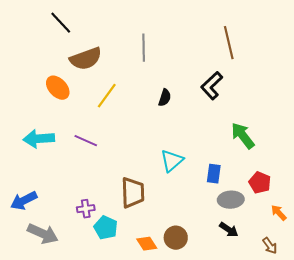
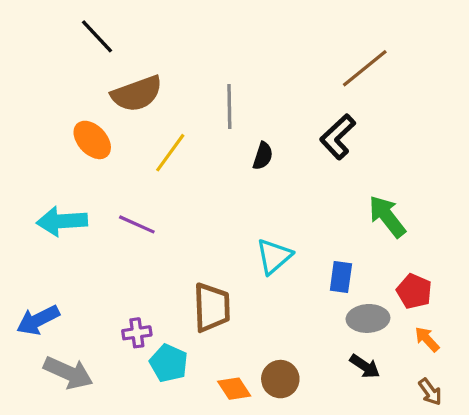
brown line: (229, 43) -> (365, 68), turned 64
gray line: (144, 48) -> (229, 106), moved
orange arrow: (279, 213) -> (427, 339), moved

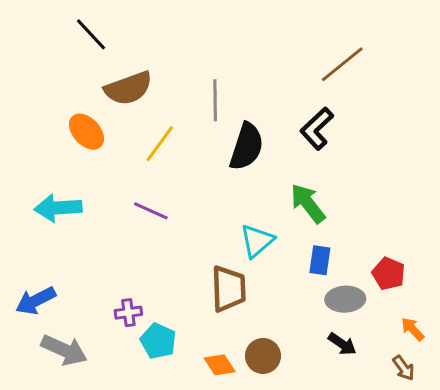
black semicircle: (263, 156) -> (247, 147), size x1.8
green arrow: (387, 216) -> (308, 203), moved
purple line: (137, 224) -> (151, 211), moved
brown trapezoid: (212, 307) -> (229, 289), moved
orange arrow: (427, 339) -> (413, 329), moved

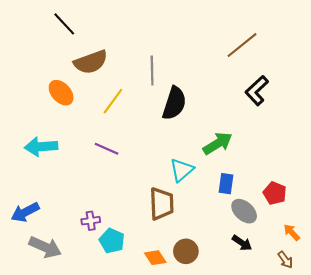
black L-shape: (317, 129) -> (257, 91), moved
green arrow: (308, 203) -> (218, 143), turned 96
gray ellipse: (345, 299) -> (244, 211), turned 45

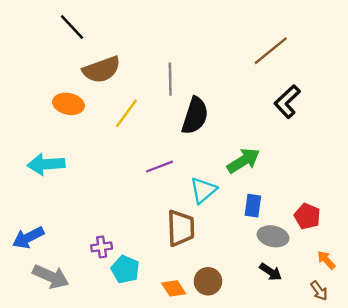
orange ellipse: (61, 93) -> (68, 104), turned -35
purple line: (107, 149) -> (160, 167), moved, turned -45
gray ellipse: (244, 211) -> (273, 236), turned -30

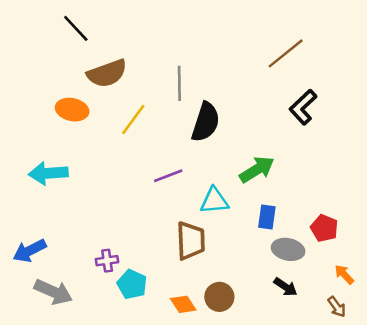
cyan triangle: (203, 190) -> (214, 201), turned 36

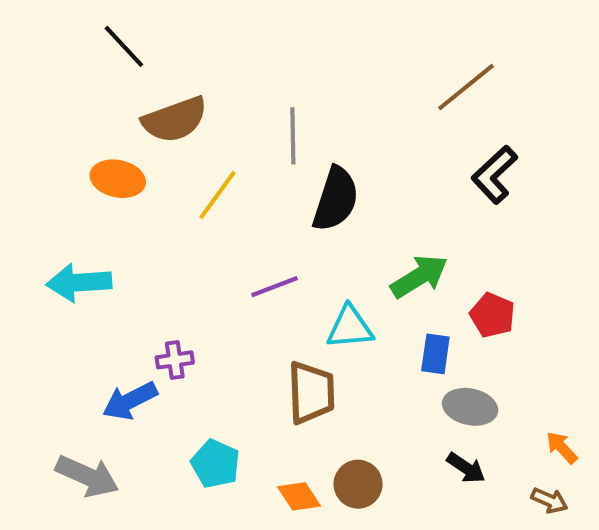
red pentagon: (324, 228) -> (492, 315), moved
blue arrow: (30, 251) -> (130, 401), moved
purple cross: (107, 261) -> (175, 360), moved
brown arrow: (337, 307) -> (549, 500), turned -30

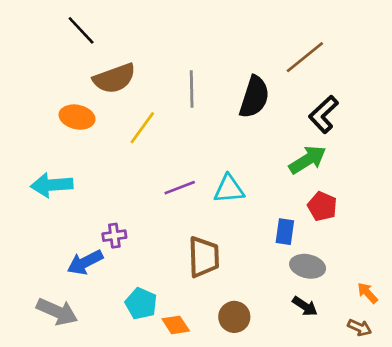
black semicircle: (336, 199) -> (254, 97), moved
green arrow: (419, 276) -> (308, 160), moved
cyan triangle: (350, 327) -> (229, 189), moved
orange diamond: (299, 496) -> (176, 325), moved

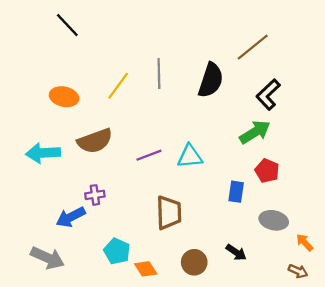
brown semicircle: (114, 78) -> (95, 141), moved
yellow line: (142, 128) -> (118, 86), moved
gray ellipse: (308, 266) -> (274, 220), moved
black arrow: (305, 306) -> (236, 252), moved

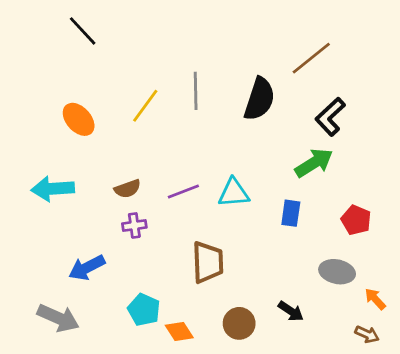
orange ellipse: (64, 97) -> (79, 119), turned 36
brown semicircle: (95, 141) -> (128, 189), moved, size x0.6
red pentagon: (267, 171) -> (356, 220), moved
blue rectangle: (236, 192) -> (291, 213), moved
purple cross: (95, 195) -> (134, 225), moved

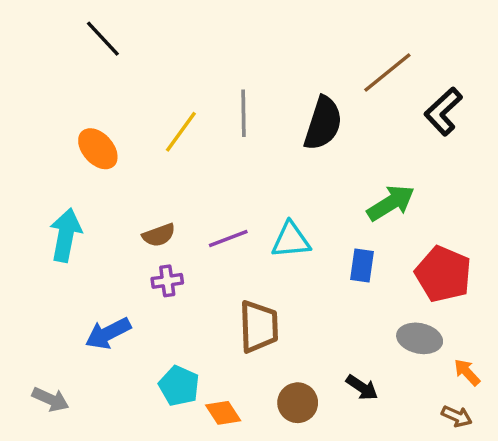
black L-shape: (330, 117) -> (443, 111), moved
cyan arrow: (53, 189) -> (66, 235), turned 105
red pentagon: (356, 220) -> (443, 274), size x1.5
gray arrow: (58, 318) -> (50, 399), moved, size x0.7

